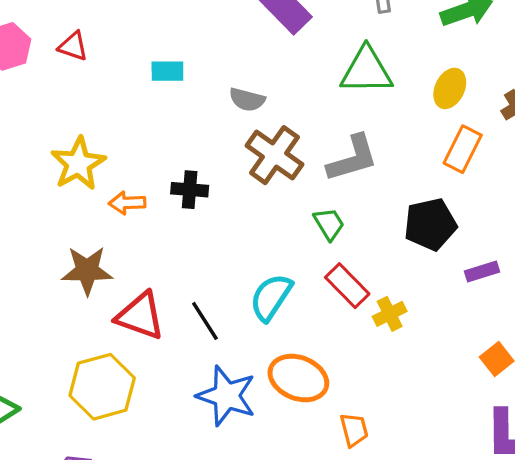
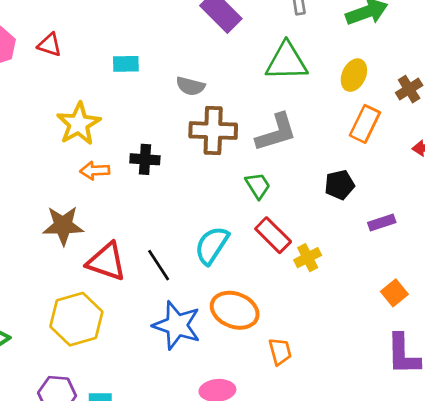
brown cross: (275, 155) -> (213, 131), turned -33
yellow star: (78, 164) -> (79, 124), moved
black pentagon: (430, 224) -> (340, 185), size x0.7

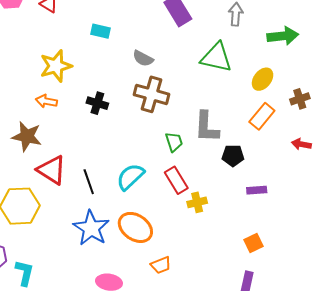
gray L-shape: (276, 133) -> (207, 127), moved, turned 96
orange arrow: (95, 171) -> (46, 101), moved
orange trapezoid: (280, 351) -> (161, 265), turned 70

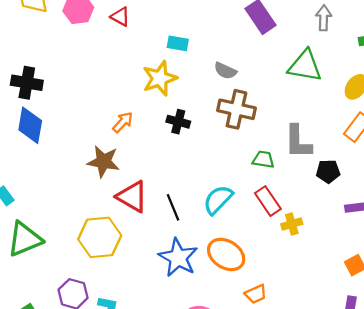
yellow star: (56, 66) -> (160, 78), moved
orange arrow: (46, 101) -> (123, 122), turned 125
green trapezoid: (174, 142) -> (263, 160), turned -60

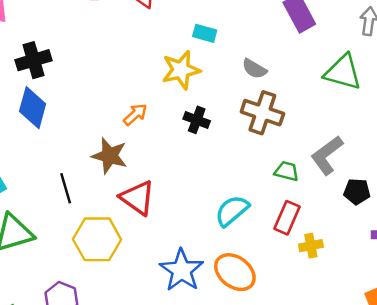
black cross: (27, 83) -> (34, 60), turned -32
gray L-shape: (298, 142) -> (327, 155), turned 48
red rectangle: (268, 201) -> (287, 218), turned 52
black line: (173, 207) -> (66, 188), moved

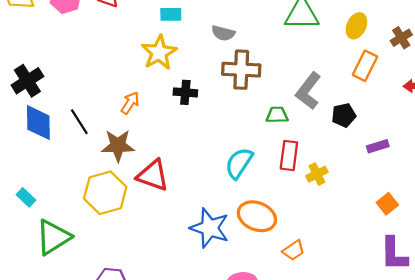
black line: (66, 188) -> (79, 122), moved
yellow hexagon: (97, 239) -> (105, 193), moved

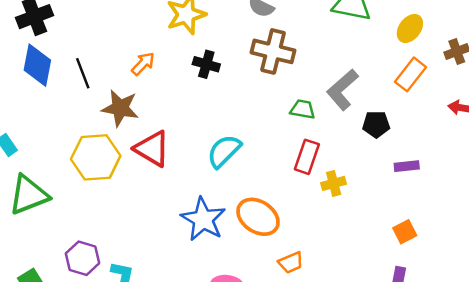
cyan semicircle: (239, 163) -> (224, 151), moved

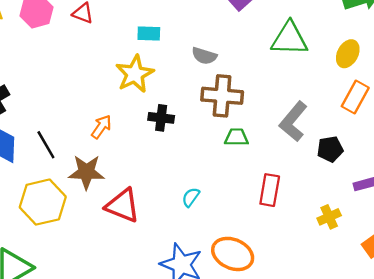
green trapezoid: (303, 109) -> (236, 137), moved
cyan semicircle: (224, 151) -> (191, 197), size x0.6
yellow hexagon: (96, 157) -> (43, 202), moved
yellow cross: (334, 183) -> (329, 217), moved

